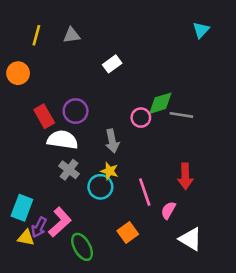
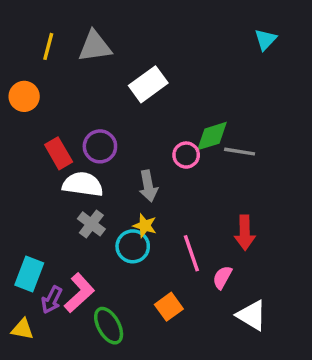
gray triangle: (72, 35) -> (95, 46), size x1.5
white rectangle: (112, 64) -> (148, 84), size x1.5
yellow triangle: (26, 238) -> (22, 329), moved

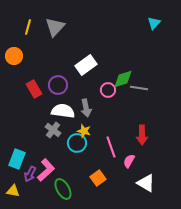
gray triangle: (95, 46) -> (55, 27), turned -40
white rectangle: (148, 84) -> (86, 65), moved
white semicircle: (83, 184) -> (63, 111), moved

